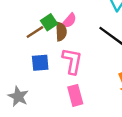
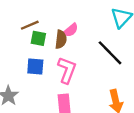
green square: (49, 22) -> (38, 38), moved, turned 35
brown line: (35, 32) -> (30, 25), moved

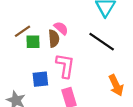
pink semicircle: (71, 30) -> (61, 28), turned -88
blue square: (35, 66) -> (40, 79), moved

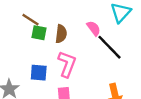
pink semicircle: (61, 28) -> (94, 28), moved
brown line: (22, 31) -> (30, 20), turned 56

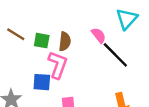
brown line: (30, 20) -> (16, 34), moved
pink L-shape: (67, 64) -> (58, 65), moved

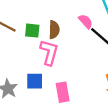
blue square: (42, 82) -> (35, 81), moved

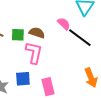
brown semicircle: (54, 30) -> (37, 33), turned -70

